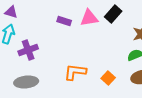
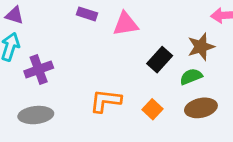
black rectangle: (113, 14) -> (160, 60), moved
purple rectangle: (64, 21) -> (87, 14), moved

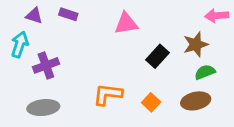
purple rectangle: (87, 14) -> (68, 14), moved
purple triangle: (14, 15) -> (34, 16), moved
green semicircle: (191, 77) -> (205, 72), moved

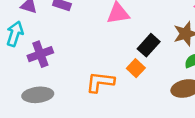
orange square: (151, 102) -> (136, 68), moved

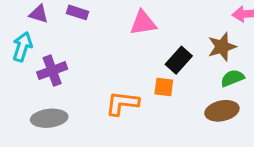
orange square: (136, 68) -> (164, 87), turned -36

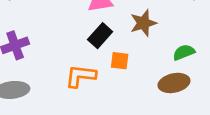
brown star: (222, 47) -> (143, 23), moved
black rectangle: (179, 60) -> (100, 36), moved

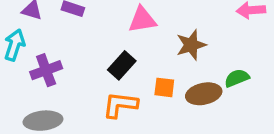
black rectangle: (100, 36) -> (122, 65), moved
brown ellipse: (174, 83) -> (204, 94), moved

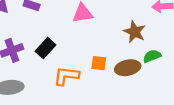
brown star: (191, 45) -> (135, 32), moved, turned -30
black rectangle: (122, 65) -> (45, 48), moved

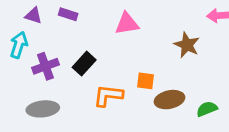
green semicircle: (152, 56) -> (207, 109), moved
brown ellipse: (128, 68) -> (169, 100), moved

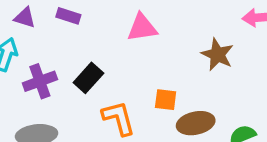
orange L-shape: (108, 96) -> (119, 118), turned 68

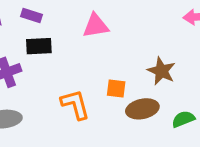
brown star: (217, 54) -> (161, 71), moved
black rectangle: (88, 78) -> (39, 46), moved, turned 45

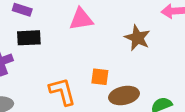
brown star: (161, 71) -> (137, 38), moved

